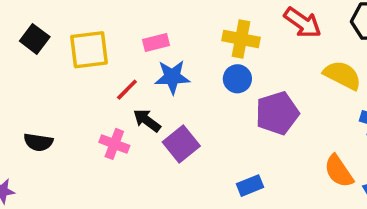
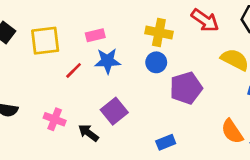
black arrow: (147, 120) -> (88, 133), moved
pink cross: (114, 144) -> (55, 119), moved

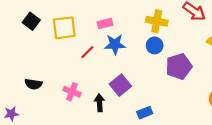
black arrow: (88, 133) -> (99, 103), turned 49
blue rectangle: (166, 142) -> (145, 113), moved

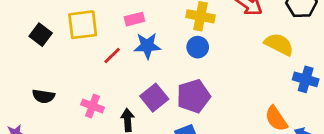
black square: (31, 21) -> (41, 35), moved
purple pentagon: (179, 66) -> (193, 96), moved

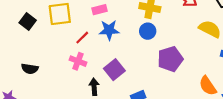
purple pentagon: (193, 96) -> (170, 59), moved
pink cross: (93, 106) -> (78, 61), moved

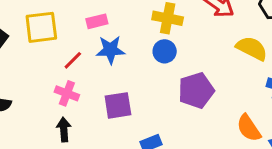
purple square: (114, 70) -> (118, 105), turned 30
black arrow: (94, 87) -> (64, 130), moved

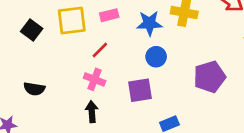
pink rectangle: (97, 21) -> (109, 15), moved
blue star: (110, 50) -> (149, 23), moved
blue circle: (165, 51) -> (156, 57), moved

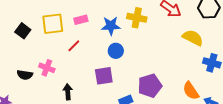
purple pentagon: (210, 77) -> (150, 86), moved
pink cross: (95, 79) -> (47, 68), moved

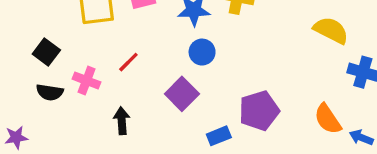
black square: (23, 31) -> (46, 52), moved
red line: (74, 46) -> (128, 62), moved
purple square: (104, 76) -> (182, 94), turned -36

